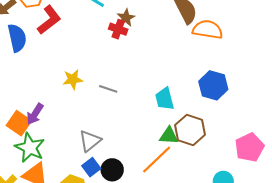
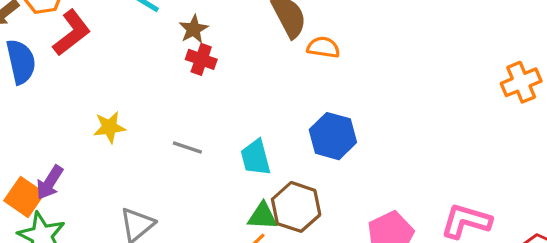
red cross: (118, 29) -> (201, 59), moved
orange semicircle: (208, 30) -> (323, 47), size x0.7
gray line: (108, 89) -> (187, 148), moved

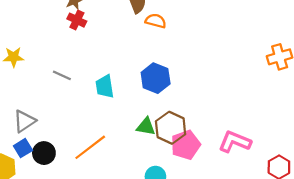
brown hexagon: (296, 207) -> (171, 128), moved
green triangle: (262, 216) -> (146, 127), moved

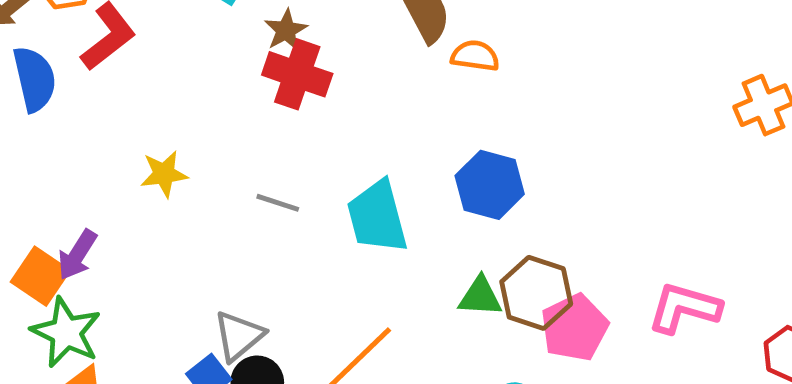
red cross: (77, 20) -> (297, 74), size x1.5
cyan trapezoid: (105, 87) -> (377, 217), size x1.4
gray triangle: (24, 121) -> (239, 336), moved

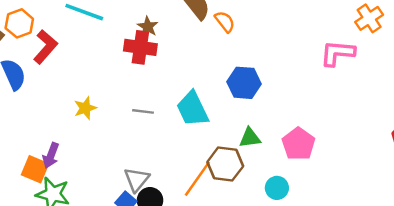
brown star: (286, 30) -> (148, 27), moved
orange semicircle: (475, 56) -> (225, 22), turned 55
brown hexagon: (536, 293) -> (225, 164), moved
pink L-shape: (684, 308) -> (337, 53), moved

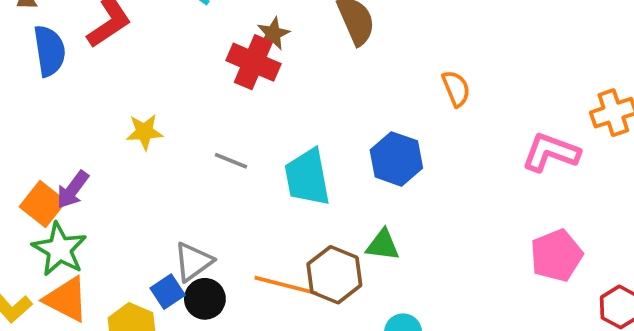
orange semicircle: (225, 22) -> (456, 89), moved
pink pentagon: (298, 144) -> (556, 255), moved
orange line: (197, 179) -> (286, 285), turned 54

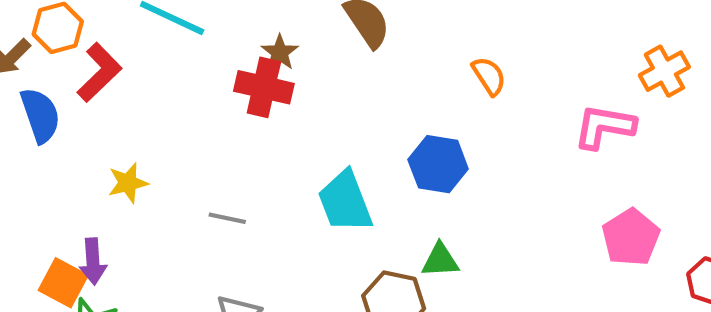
yellow star: (144, 132) -> (128, 183), moved
gray line: (231, 161) -> (227, 218), moved
purple arrow: (73, 190) -> (93, 261), turned -30

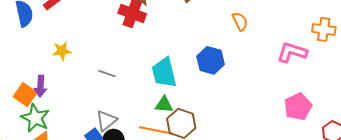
orange cross: (664, 71) -> (324, 29), turned 30
green triangle: (440, 260) -> (164, 105), moved

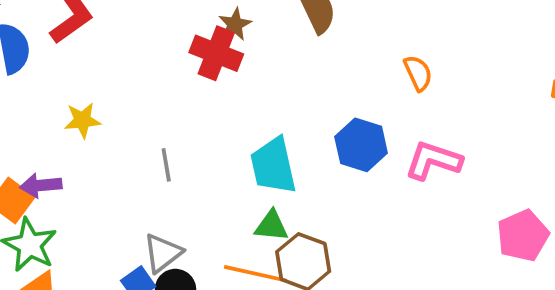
pink L-shape: (292, 52) -> (433, 161), moved
gray line: (107, 74) -> (166, 165), turned 60
purple arrow: (41, 86) -> (41, 185), turned 80

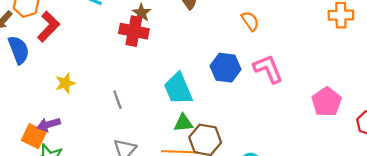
pink L-shape: (433, 161) -> (268, 69), turned 60

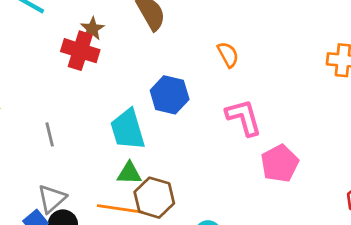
blue hexagon: (226, 68) -> (170, 95), moved
pink pentagon: (327, 102) -> (280, 163), moved

